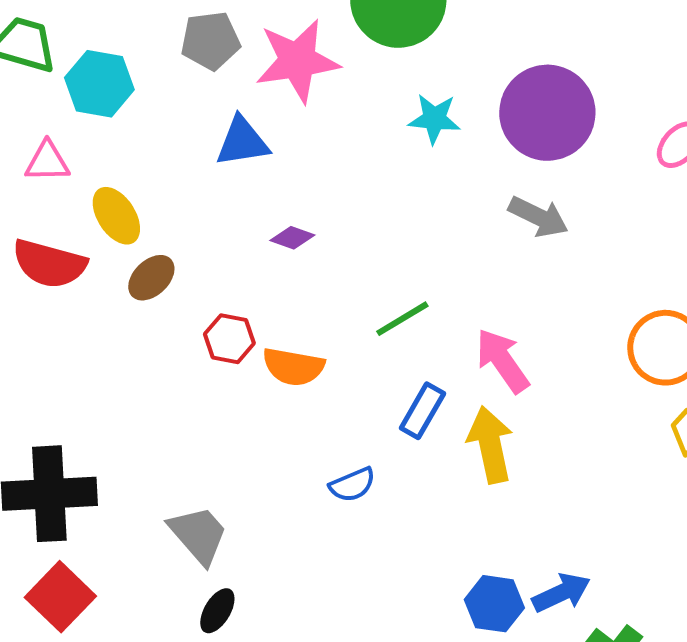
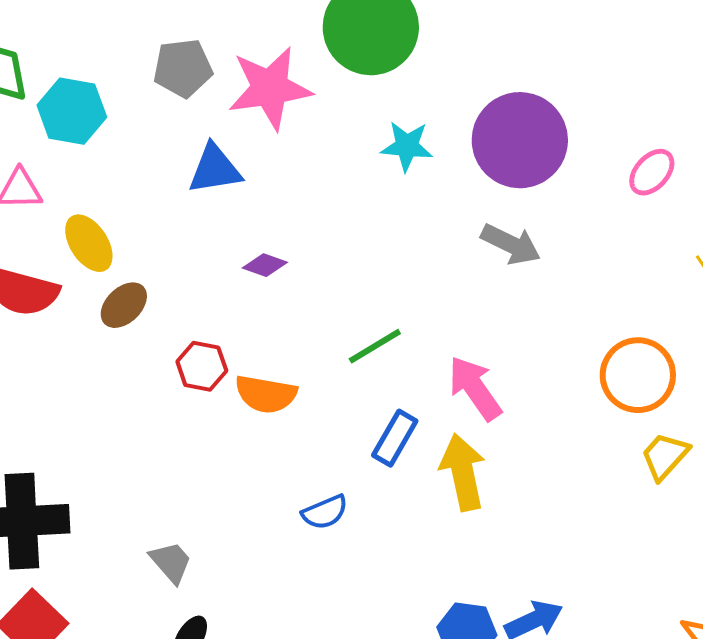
gray trapezoid: (198, 535) -> (171, 562), size x0.7

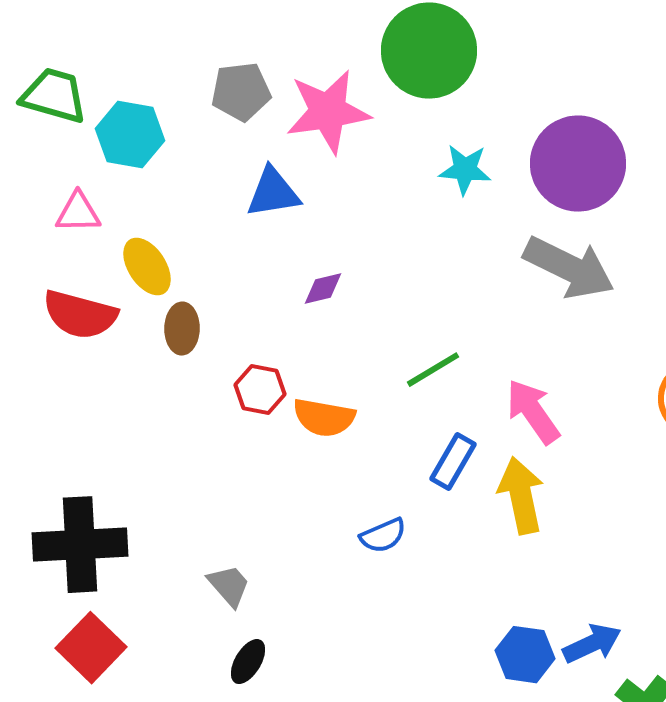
gray arrow: (511, 244) -> (569, 268), size x1.5
purple diamond: (265, 265) -> (323, 289), turned -33
brown ellipse: (124, 305) -> (182, 329), turned -45

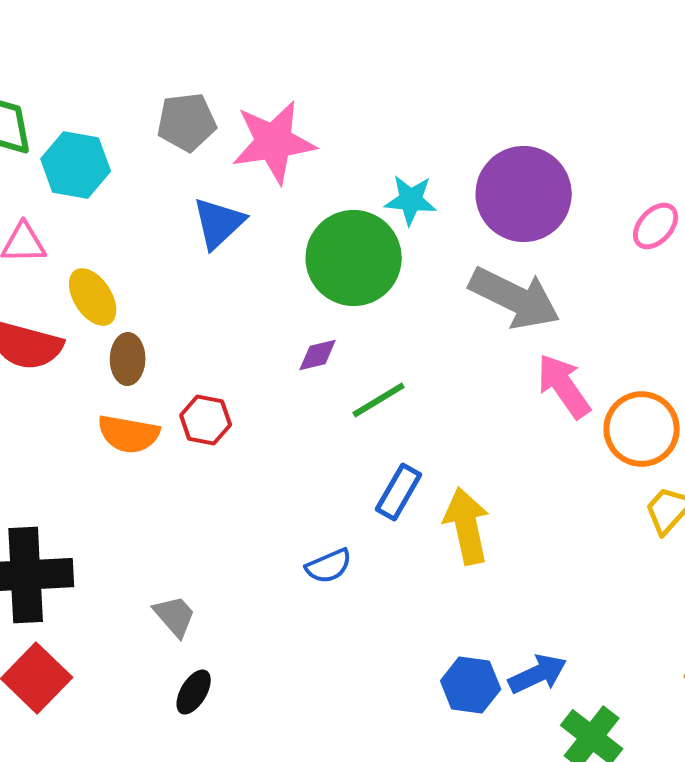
green circle: (429, 51) -> (354, 258), moved
blue triangle: (273, 193) -> (219, 223), turned -34
purple diamond: (323, 289) -> (318, 355), moved
pink arrow: (533, 412) -> (564, 386), moved
orange semicircle: (324, 418) -> (129, 434), moved

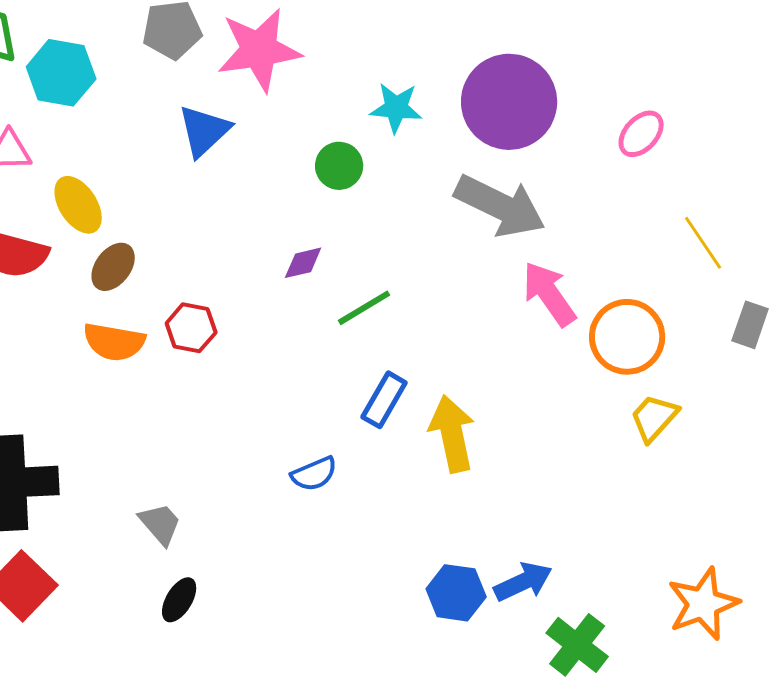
green circle: (354, 258) -> (339, 166), size x0.5
brown ellipse: (128, 359) -> (113, 267), turned 36

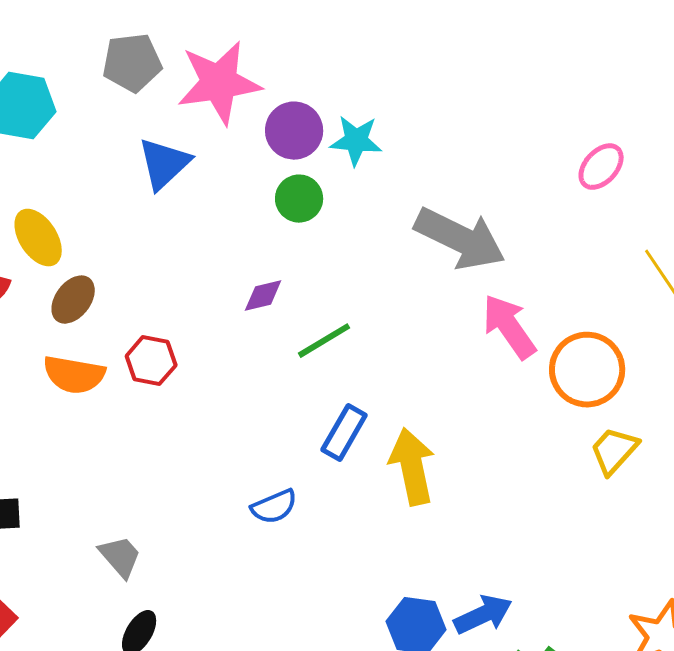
purple circle: (509, 102) -> (294, 131), moved, size x0.6

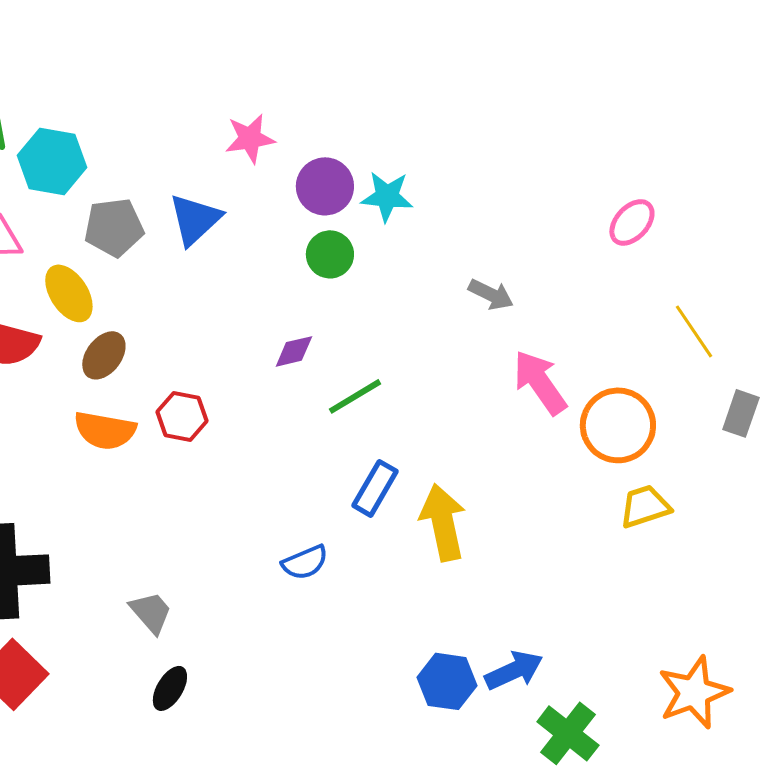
gray pentagon: (132, 63) -> (114, 227), moved
pink star: (219, 83) -> (250, 138), size x0.6
gray arrow: (460, 239) -> (491, 294), size x0.5
yellow trapezoid: (614, 451) -> (645, 506), turned 30

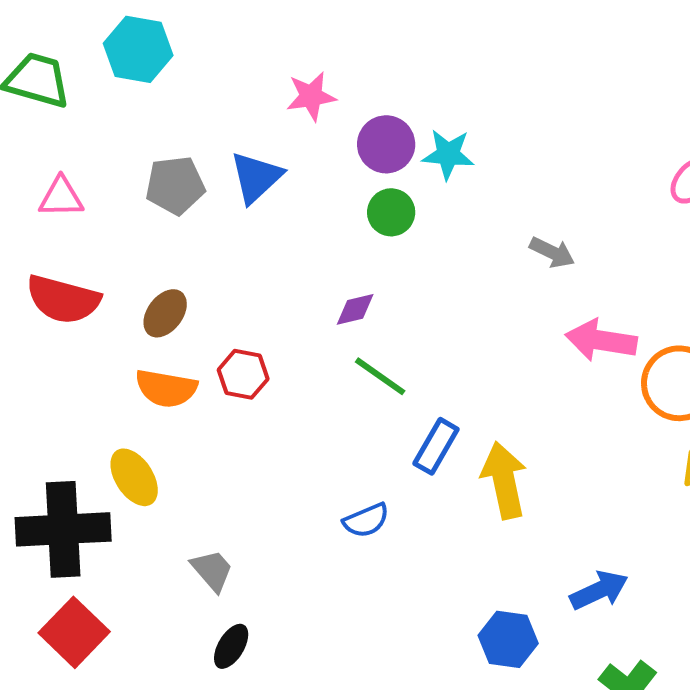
cyan hexagon: (52, 161) -> (138, 49), moved
yellow ellipse: (69, 293) -> (134, 477), moved
pink arrow: (540, 382) -> (601, 340), turned -46
green line: (355, 396) -> (380, 376), moved, turned 66
blue arrow: (514, 670) -> (599, 590), moved

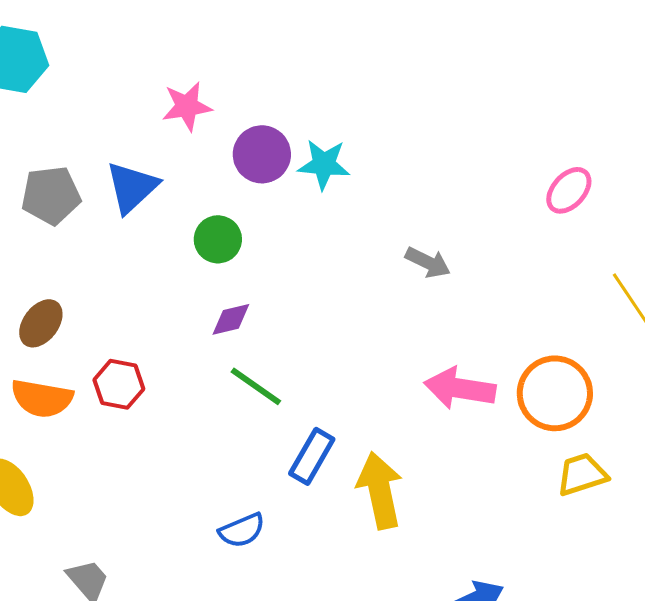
green circle: (391, 212) -> (218, 239), moved
pink arrow: (601, 340) -> (460, 388), moved

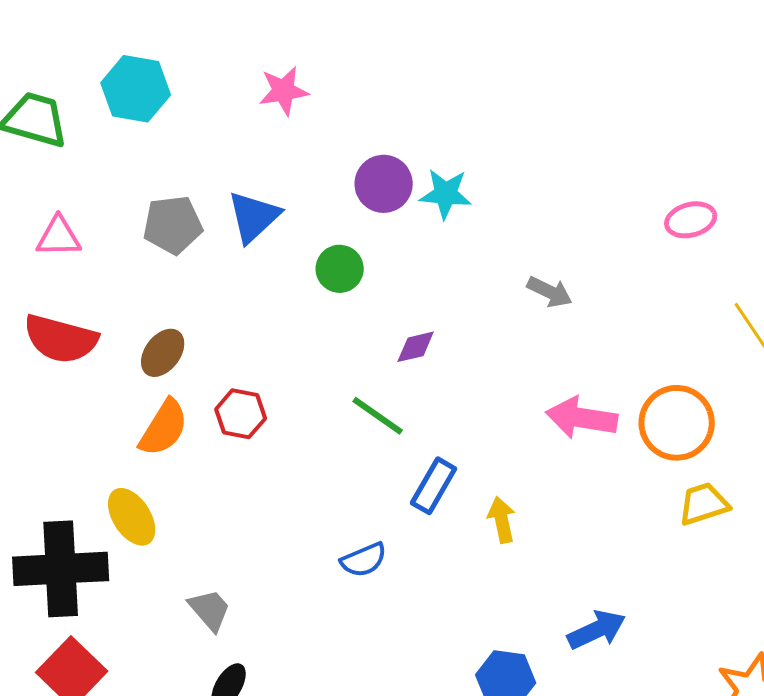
pink star: (187, 106) -> (284, 91), moved
pink ellipse: (569, 190) -> (691, 220), turned 33
purple diamond: (231, 319) -> (416, 347), moved
orange semicircle: (42, 398) -> (164, 428), turned -68
yellow arrow: (380, 490) -> (502, 520), size x0.6

